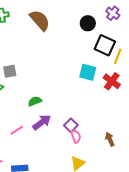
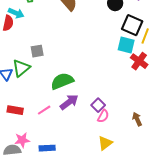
cyan square: (88, 72) -> (126, 45), moved
green semicircle: (35, 101) -> (62, 81), size x1.6
pink semicircle: (76, 136) -> (103, 116), turned 48

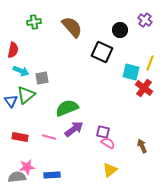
cyan arrow: (16, 13) -> (21, 71), moved
black square: (132, 25) -> (102, 52), moved
purple square: (98, 105) -> (103, 132), turned -32
pink line: (44, 110) -> (49, 137), turned 48
pink semicircle: (103, 116) -> (108, 143), turned -88

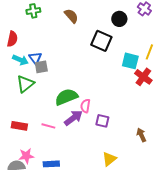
brown semicircle: (72, 27) -> (71, 16), size x0.7
blue triangle: (11, 101) -> (35, 58), moved
pink semicircle: (108, 143) -> (85, 106), moved, turned -112

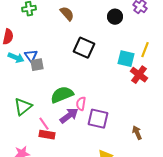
black square: (101, 41) -> (84, 48), moved
green triangle: (25, 84) -> (23, 107), moved
purple square: (102, 121) -> (98, 119), size x1.5
red rectangle: (19, 126) -> (47, 135), moved
pink line: (48, 126) -> (44, 124), turned 40

